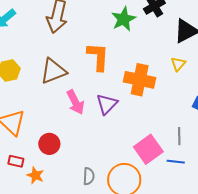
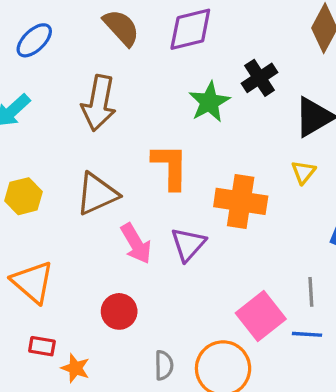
red circle: (49, 144) -> (119, 311), moved

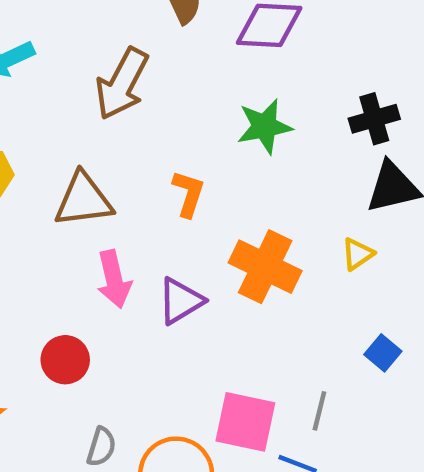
black cross: (260, 78) -> (374, 119), moved
orange L-shape: (170, 166) -> (188, 194), size x0.7
pink square: (261, 316) -> (245, 422), turned 33

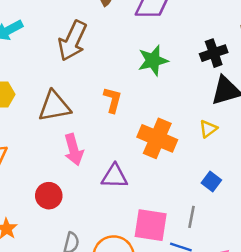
purple triangle: (181, 301) -> (115, 176), moved, turned 36
blue square: (383, 353) -> (211, 182), moved

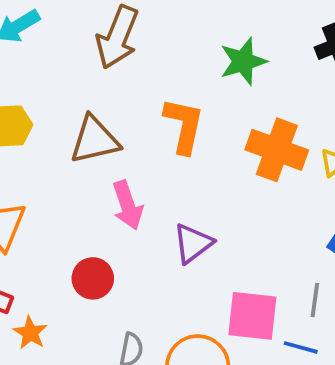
orange L-shape: (113, 100) -> (184, 126), size x1.4
orange cross: (157, 138) -> (277, 150), moved
purple triangle: (115, 176) -> (193, 243), turned -36

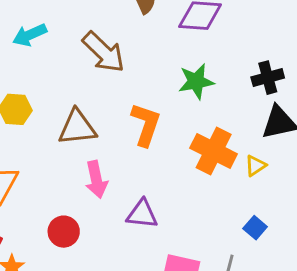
brown arrow: (117, 37) -> (104, 52), turned -75
purple triangle: (193, 243) -> (142, 214), turned 36

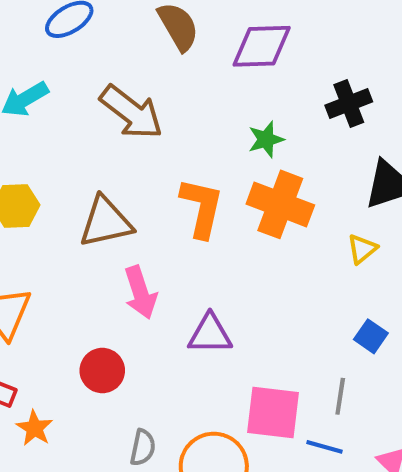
black cross: (268, 78) -> (349, 104), moved
green star: (196, 81) -> (266, 139), size x0.7
orange cross: (214, 151) -> (280, 204), moved

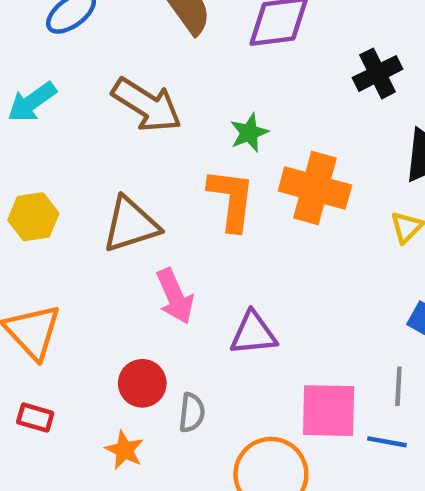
green star: (266, 139) -> (249, 133), moved
orange star: (35, 428) -> (124, 450), moved
gray semicircle: (143, 447) -> (192, 413), moved

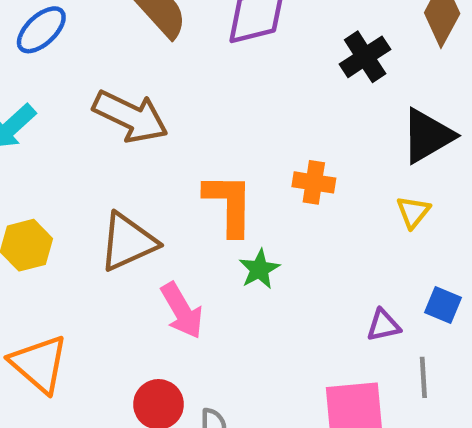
green star: (249, 133) -> (259, 269), moved
orange cross: (315, 188) -> (314, 182), size x0.6
purple triangle: (253, 333) -> (383, 325), moved, size x0.7

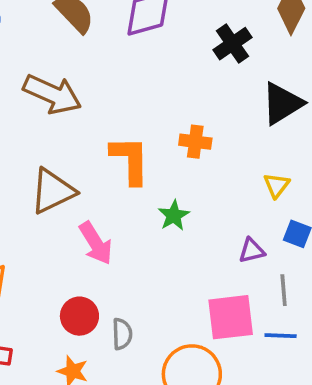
yellow triangle: (413, 212) -> (276, 185), moved
green star: (259, 269) -> (174, 215), moved

